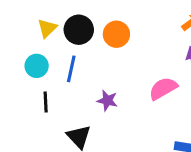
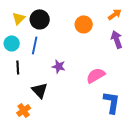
orange circle: (116, 34) -> (84, 24), moved
pink semicircle: (163, 88) -> (96, 75), moved

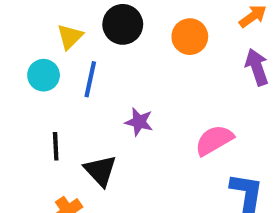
yellow triangle: (19, 18) -> (70, 37), moved
black circle: (40, 19) -> (123, 24), moved
black line: (18, 67) -> (56, 146), moved

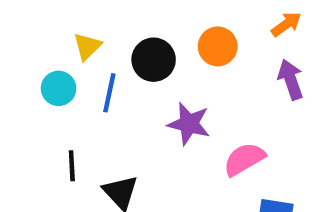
black circle: (123, 24) -> (154, 60), moved
purple star: (139, 122) -> (189, 124), moved, size x1.4

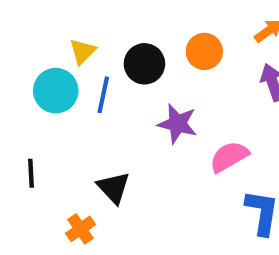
cyan circle: (59, 88) -> (56, 91), size x1.4
black line: (72, 166) -> (31, 173), moved

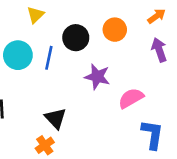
yellow triangle: (83, 51) -> (35, 15), moved
orange cross: (80, 229) -> (45, 145), moved

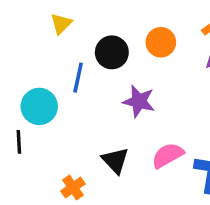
cyan circle: (18, 55) -> (39, 106), moved
pink semicircle: (131, 98) -> (168, 155), moved
black triangle: (56, 118) -> (115, 160), moved

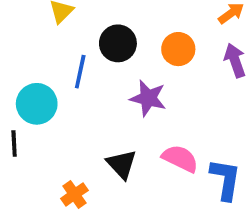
orange circle: (161, 42) -> (178, 49), moved
pink semicircle: (168, 155) -> (180, 159), turned 56

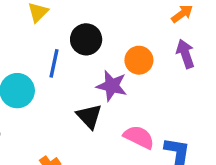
orange circle: (178, 49) -> (139, 60), moved
black triangle: (122, 164) -> (89, 116), moved

